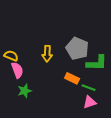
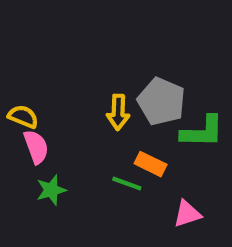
yellow arrow: (47, 54) -> (118, 112), moved
green line: (89, 88) -> (127, 184), moved

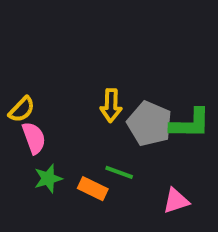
gray pentagon: (161, 101) -> (150, 124), moved
yellow semicircle: (23, 117) -> (22, 109), turned 112
orange rectangle: (151, 164) -> (93, 189), moved

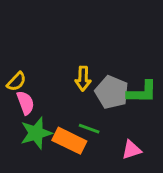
green star: (48, 178) -> (36, 133), size x1.5
orange rectangle: (93, 189) -> (69, 141), size x1.5

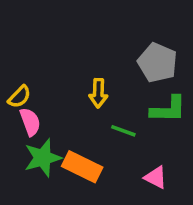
gray pentagon: (112, 92) -> (157, 63), moved
green line: (89, 129) -> (123, 131), moved
pink triangle: (131, 150) -> (156, 177), turned 45

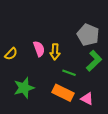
green L-shape: (168, 109) -> (94, 61), turned -45
pink semicircle: (30, 122) -> (39, 49), moved
orange rectangle: (82, 167) -> (63, 93), moved

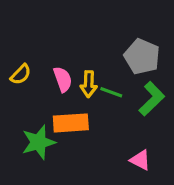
yellow semicircle: (11, 54) -> (21, 74), moved
green line: (69, 73) -> (111, 92), moved
orange rectangle: (63, 93) -> (71, 123), moved, turned -30

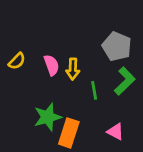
green line: (111, 92) -> (94, 90), moved, turned 60
orange rectangle: (71, 123) -> (69, 133), moved, turned -68
green star: (38, 142) -> (48, 117), moved

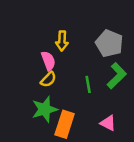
yellow semicircle: (17, 61) -> (48, 79), moved
yellow arrow: (73, 69) -> (62, 41), moved

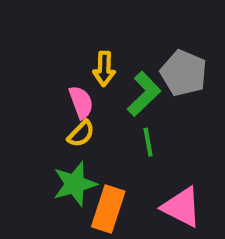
green L-shape: (117, 76) -> (144, 94), moved
pink triangle: (108, 123) -> (182, 207), size x1.5

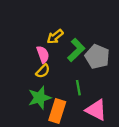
yellow arrow: (104, 69) -> (55, 37), turned 49
gray pentagon: (184, 73) -> (97, 57), moved
green line: (148, 142) -> (78, 88), moved

